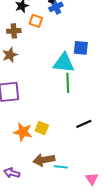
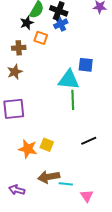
pink triangle: (92, 179) -> (87, 196), moved

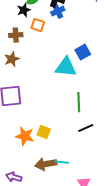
blue square: (86, 65) -> (83, 52), turned -35
green line: (73, 100) -> (79, 102), moved
cyan line: (66, 184) -> (62, 162), moved

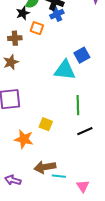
yellow square: (44, 132) -> (46, 124), moved
cyan line: (62, 162) -> (59, 176), moved

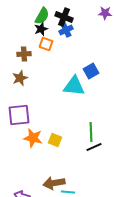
black star: (23, 13) -> (41, 29), moved
green line: (78, 105) -> (91, 132), moved
orange star: (24, 139) -> (33, 138), moved

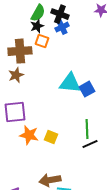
brown cross: (24, 54) -> (20, 51), size x1.6
blue square: (91, 71) -> (87, 89), moved

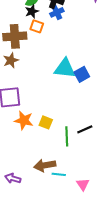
green line: (87, 129) -> (67, 136), moved

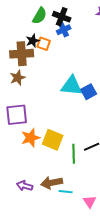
black star: (32, 11) -> (33, 41), moved
orange star: (24, 120) -> (31, 138), turned -30
yellow square: (46, 122) -> (53, 140), size x1.5
purple arrow: (13, 178) -> (25, 186), moved

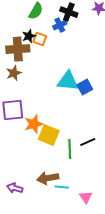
black cross: (62, 17) -> (69, 12), moved
orange star: (31, 138) -> (34, 124), moved
purple arrow: (25, 186) -> (15, 188), moved

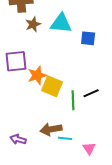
brown star: (14, 73) -> (33, 24), moved
cyan triangle: (68, 81) -> (61, 23), moved
blue square: (85, 87) -> (88, 38), turned 35

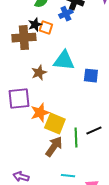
brown star: (33, 24) -> (39, 73), moved
brown arrow: (51, 129) -> (54, 147), moved, turned 135

